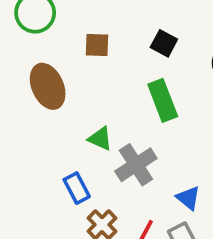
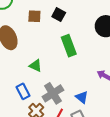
black square: (164, 43) -> (59, 15), moved
gray cross: (136, 165) -> (53, 93), moved

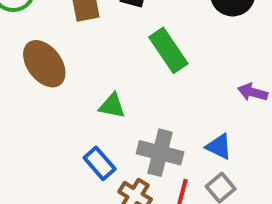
gray cross: (53, 93) -> (160, 153), turned -30

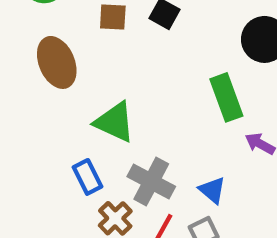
green rectangle: (168, 50) -> (226, 97), moved
green triangle: (112, 106) -> (115, 122), size x1.5

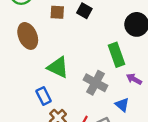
gray cross: (151, 181) -> (95, 83), moved
blue triangle: (212, 190) -> (122, 105), moved

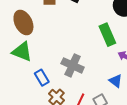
green triangle: (58, 67) -> (22, 52), moved
gray cross: (95, 83) -> (73, 65), moved

